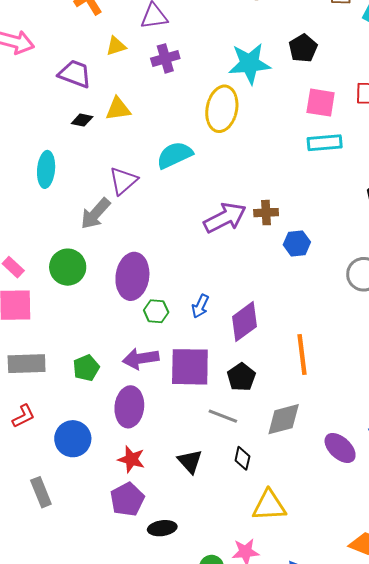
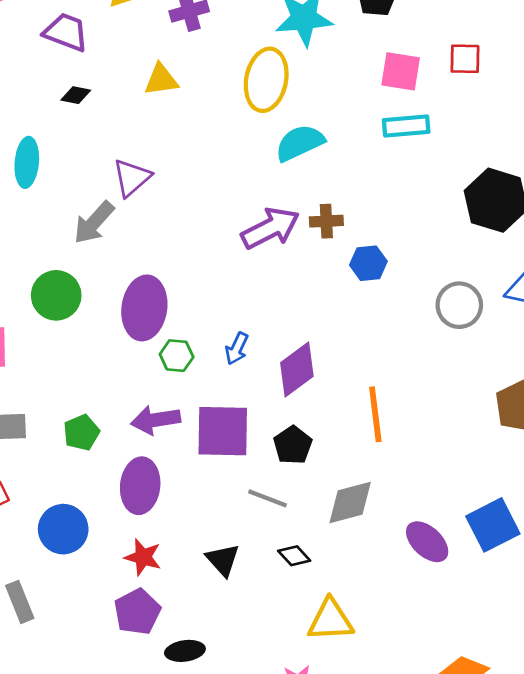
yellow triangle: (118, 109) -> (161, 80), moved
cyan semicircle: (175, 155) -> (300, 143), moved
black diamond: (242, 458) -> (294, 556), turned -55

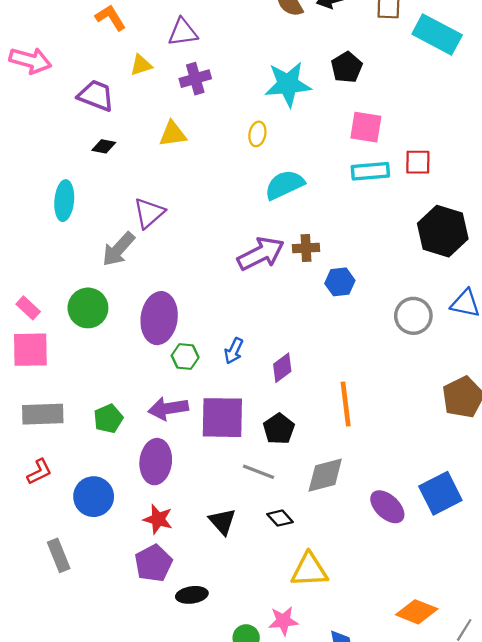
red square: (465, 59) -> (418, 162), moved
yellow ellipse: (266, 80) -> (257, 134), size x0.5
purple diamond: (297, 370) -> (282, 368), size x0.7

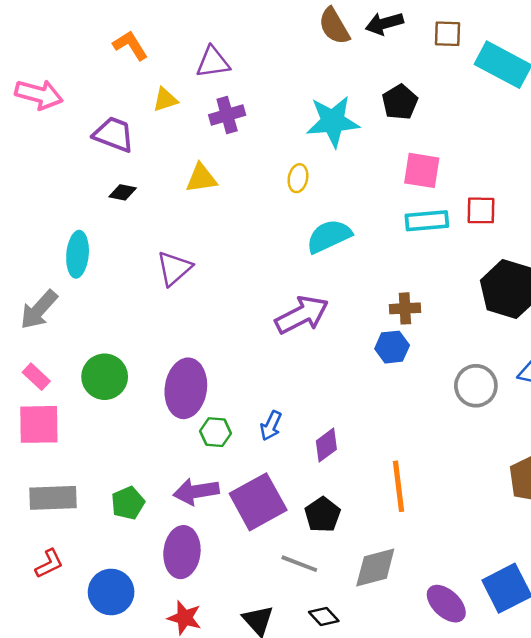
brown cross: (306, 248) -> (405, 308), moved
gray arrow: (118, 249) -> (39, 310), moved
purple square: (222, 418) -> (258, 502), turned -30

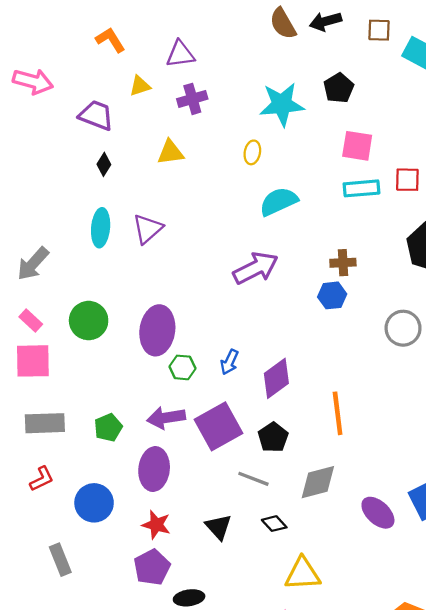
black diamond: (123, 192) -> (104, 164), turned -70
cyan ellipse: (78, 254) -> (101, 228), moved
purple diamond: (326, 445) -> (276, 378), size x1.4

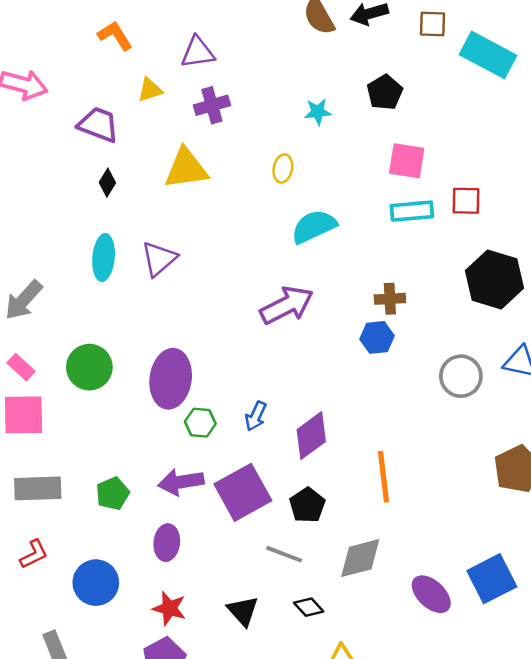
cyan star: (282, 104) -> (318, 112), size x0.5
yellow triangle: (170, 152) -> (186, 168), size x1.4
purple ellipse: (154, 469) -> (167, 543), size x0.7

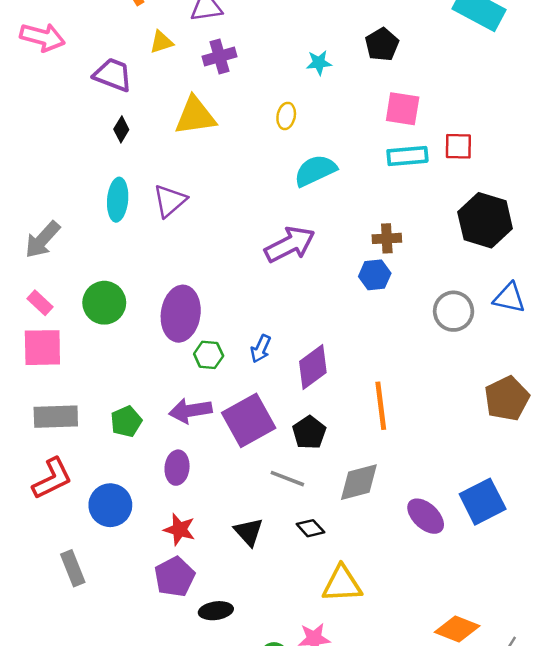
red L-shape: (34, 554) -> (52, 479), size x1.5

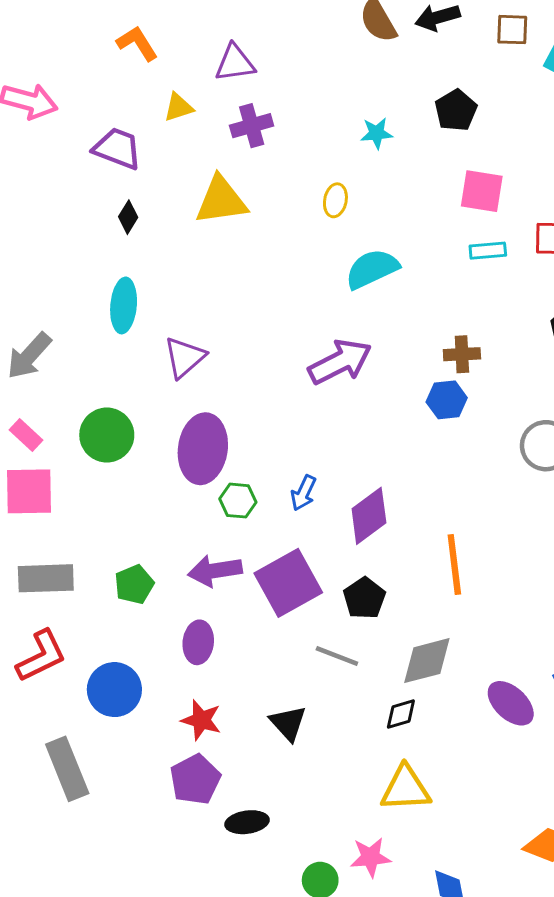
cyan rectangle: (407, 156) -> (488, 251), size x0.7
purple triangle: (170, 201) -> (185, 357), moved
black diamond: (310, 528) -> (401, 714), moved, turned -64
gray rectangle: (73, 568) -> (67, 769), size x1.4

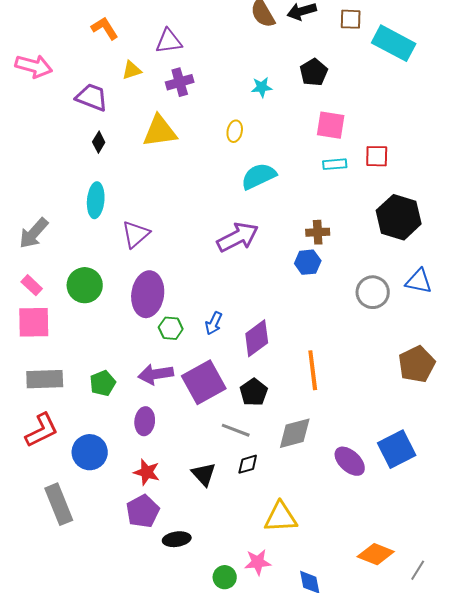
black diamond: (401, 714) -> (248, 464), moved

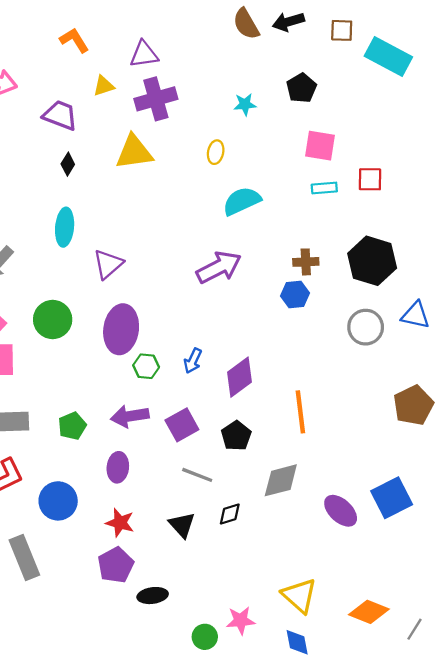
purple cross: (180, 82) -> (156, 99), size x1.4
black hexagon: (399, 217) -> (372, 261), moved
purple square: (204, 382) -> (182, 425), size x0.7
gray line: (236, 430) -> (197, 475), moved
yellow triangle: (281, 517) -> (299, 596), moved, turned 45

